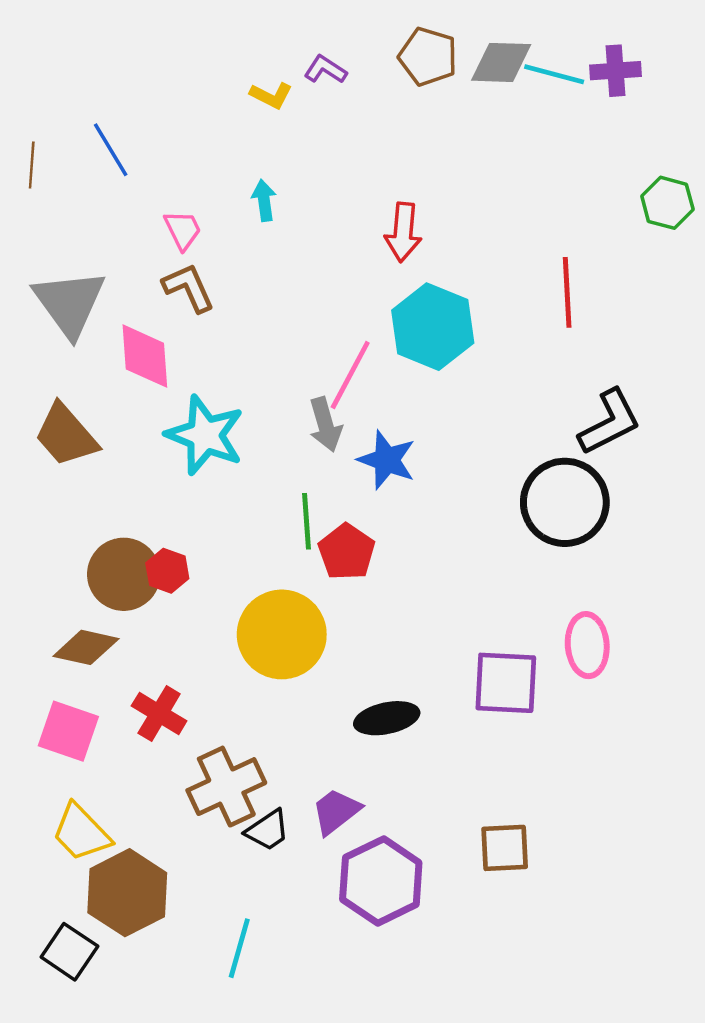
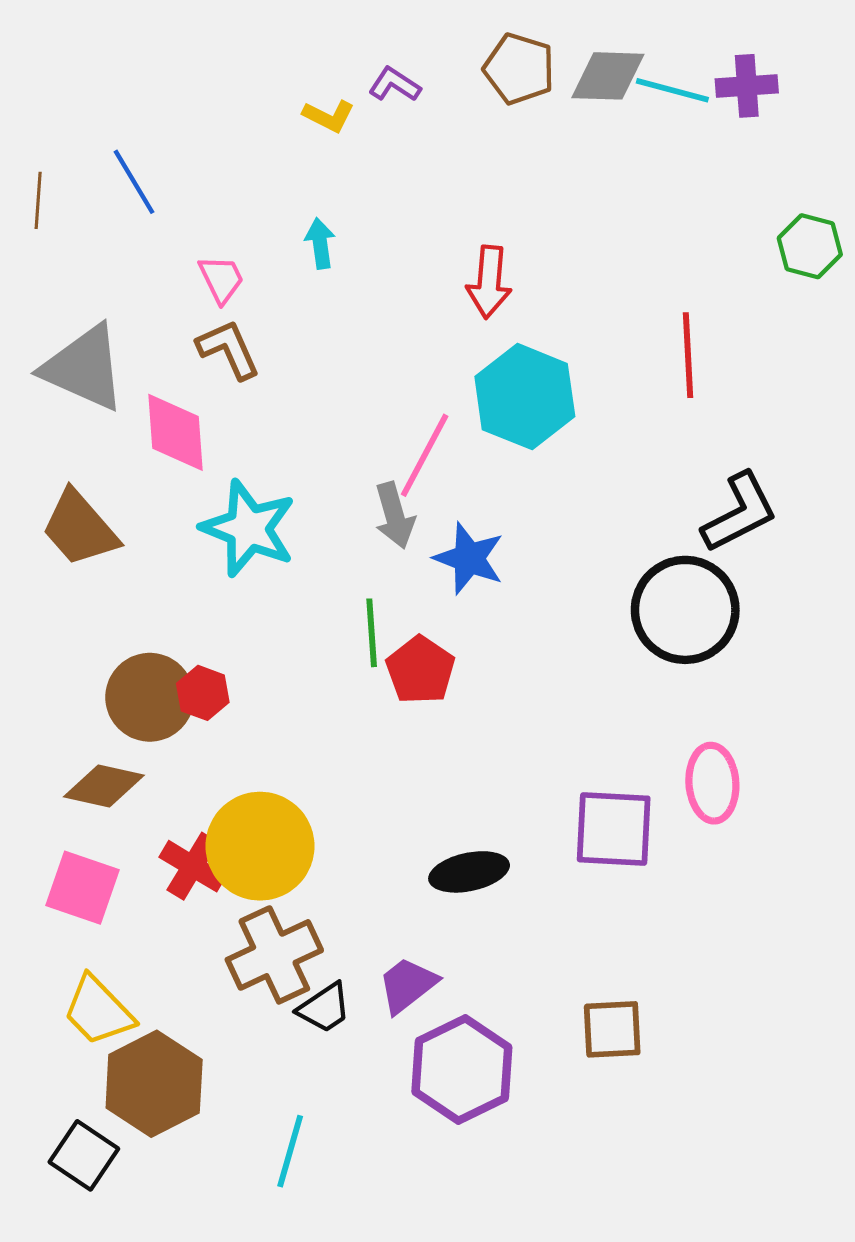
gray triangle: (69, 303) -> (84, 368), turned -30
yellow circle: (282, 634) -> (260, 846), moved

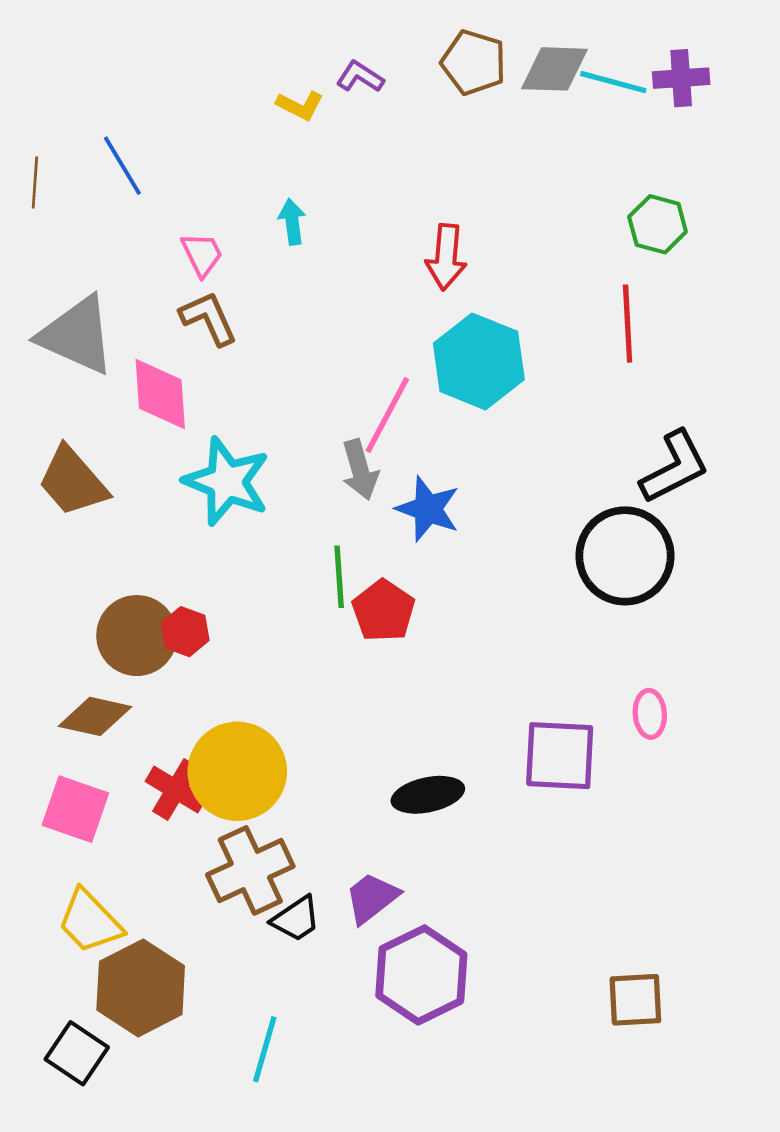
green hexagon: (810, 246) -> (658, 224), moved
pink ellipse: (712, 783) -> (650, 714), size x0.7
brown square: (612, 1029) -> (635, 1000), moved

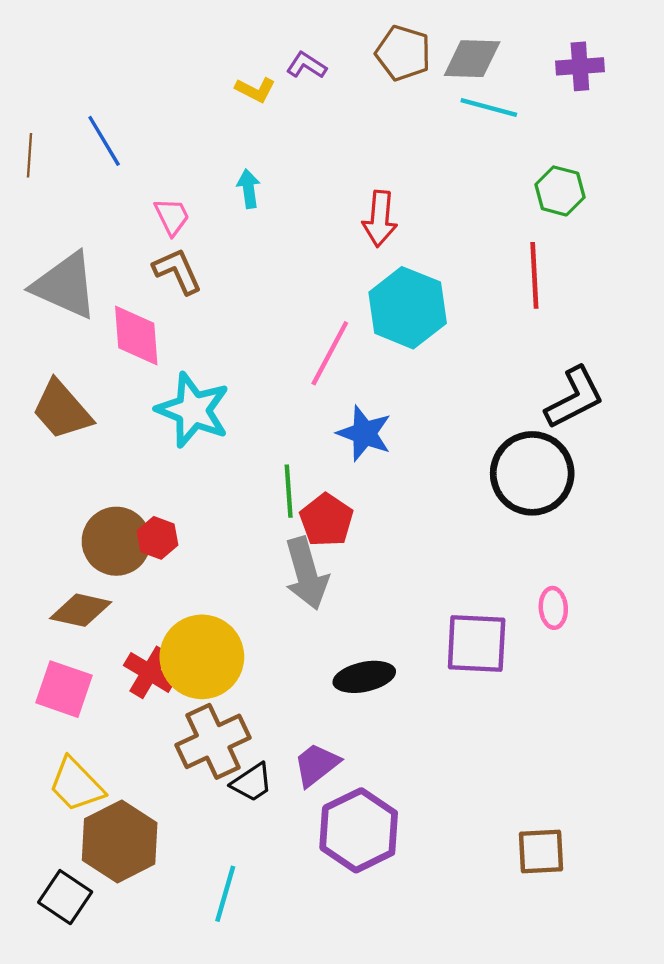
cyan line: (613, 82) -> (489, 108), moved
gray arrow: (360, 470) -> (306, 573), moved, size x1.4

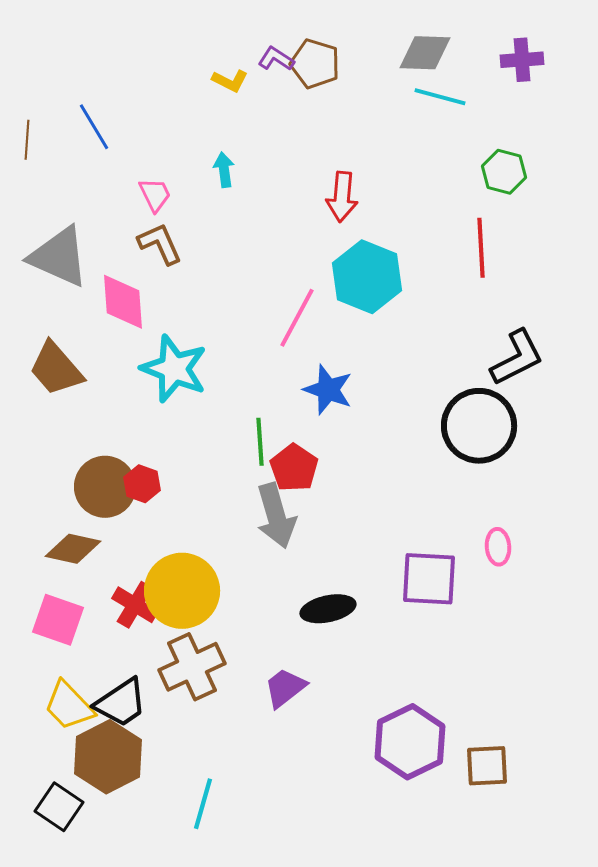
brown pentagon: (403, 53) -> (315, 64), moved
black trapezoid: (252, 783) -> (121, 703), moved, size x1.4
purple hexagon: (359, 830) -> (410, 742), moved

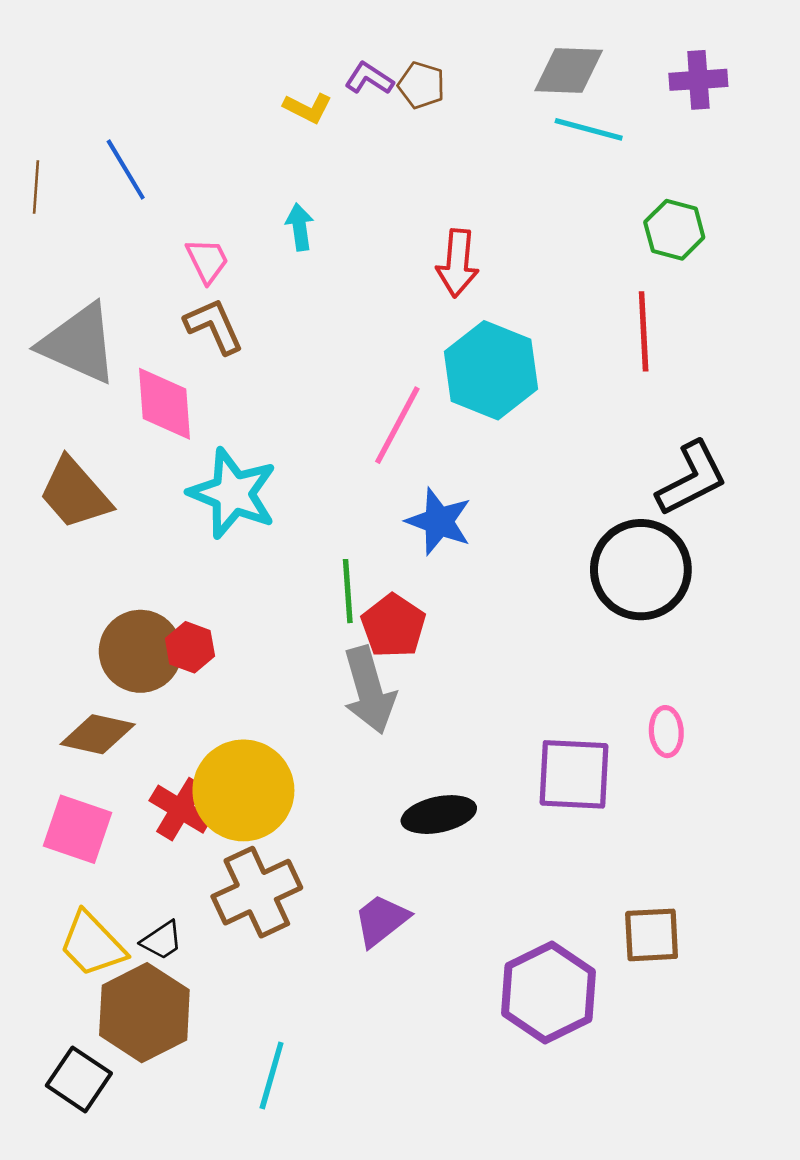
brown pentagon: (315, 64) -> (421, 85), size x0.7
black trapezoid: (121, 703) -> (162, 940), size x0.6
brown square: (487, 766) -> (652, 935), moved

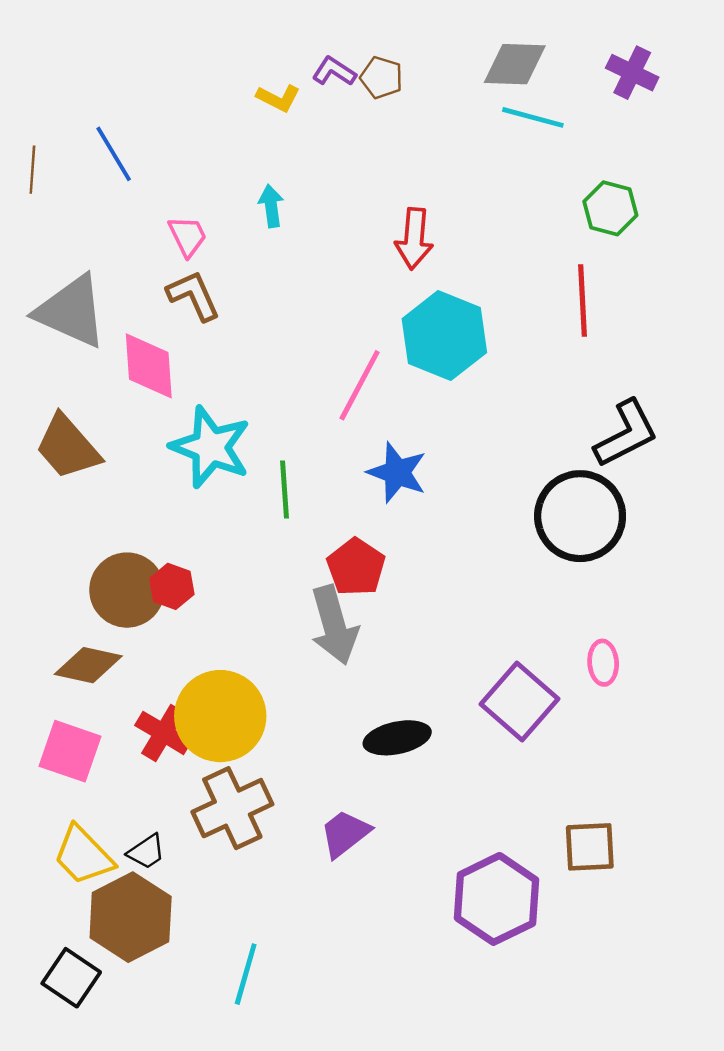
purple cross: (698, 80) -> (632, 73), turned 30
green line: (348, 591) -> (284, 489), moved
purple square: (574, 774) -> (520, 701), turned 38

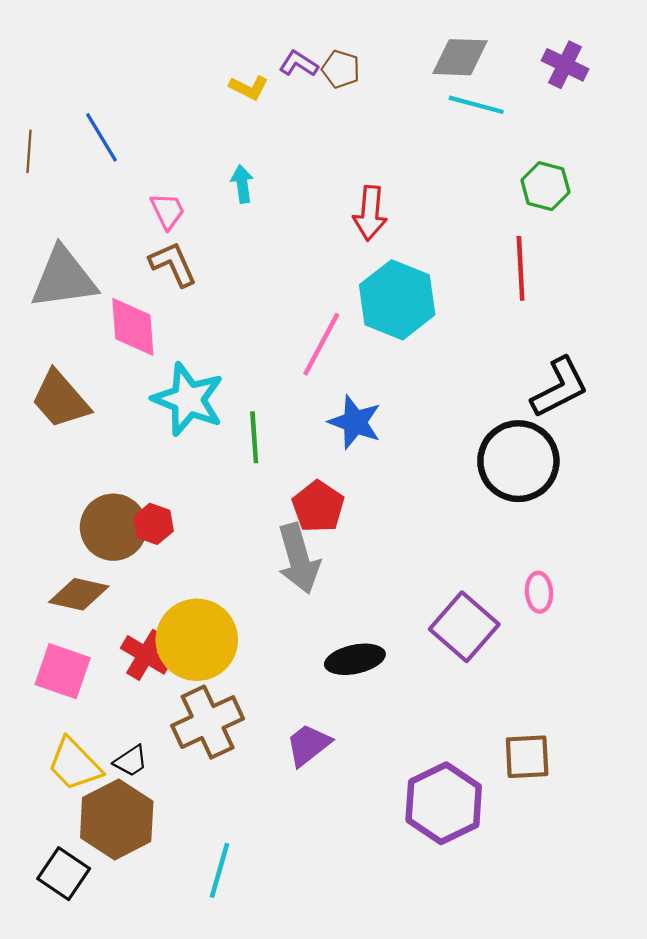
gray triangle: (71, 311) -> (64, 278), turned -32

